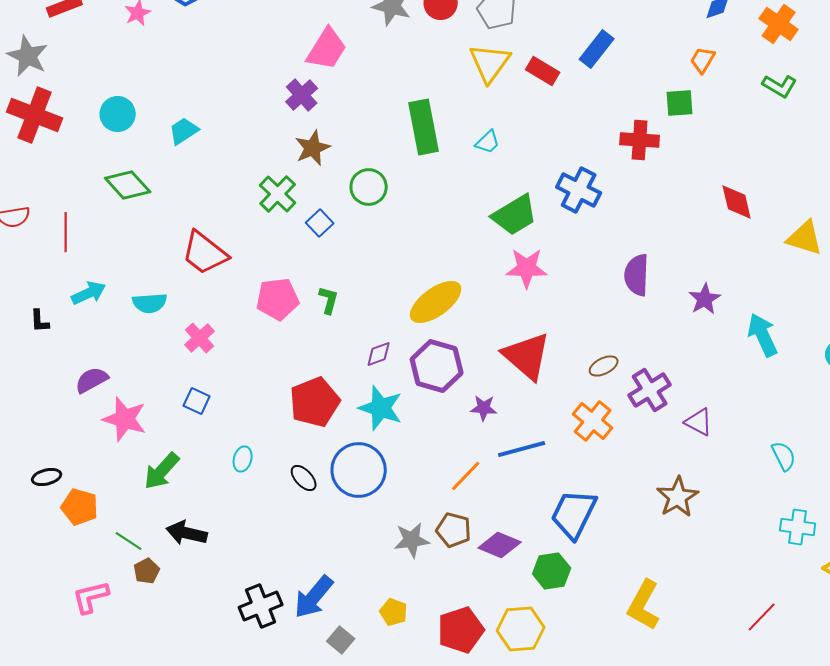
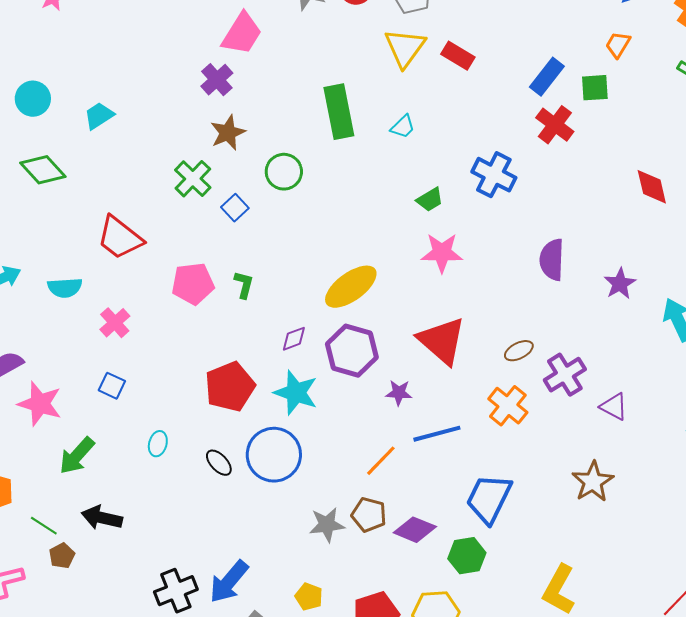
blue rectangle: (597, 49) -> (547, 77), moved
red cross: (640, 140) -> (555, 125), turned 33
green trapezoid: (515, 215) -> (430, 200), size x0.6

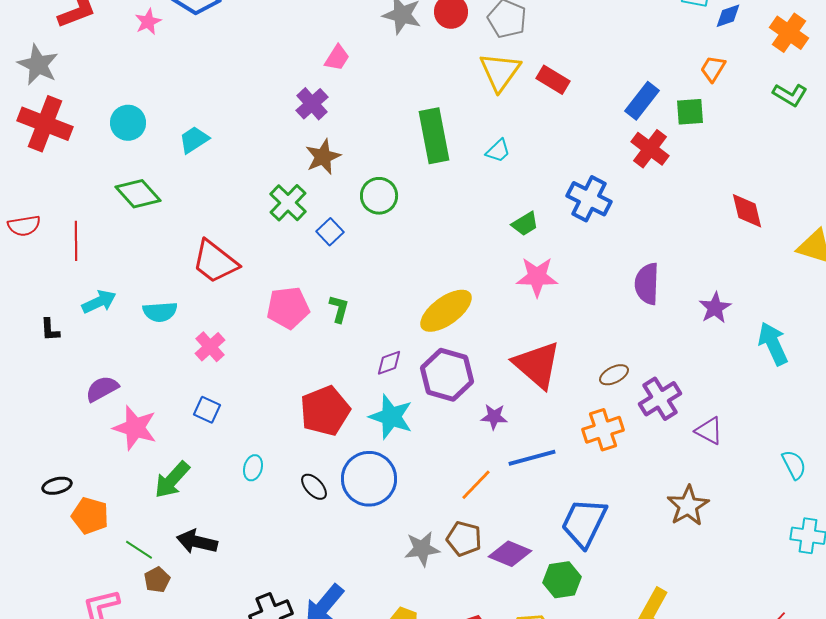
pink trapezoid: (242, 34) -> (337, 58), size x0.6
orange cross: (508, 406) -> (603, 430), turned 33

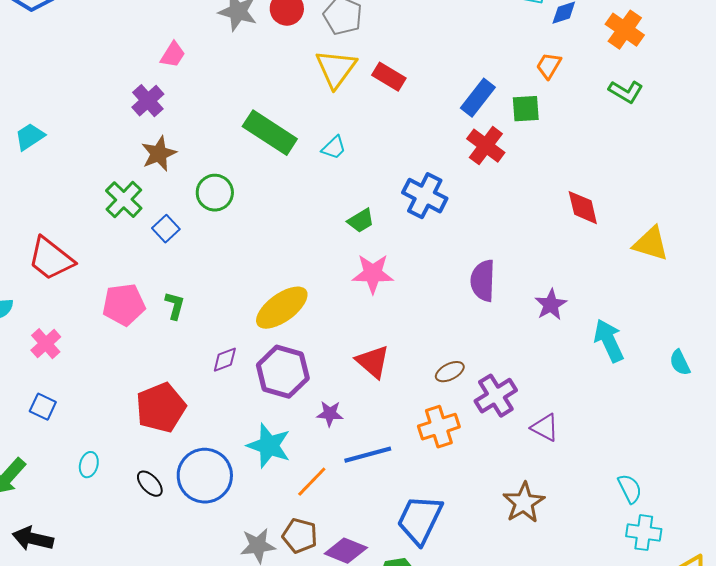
green rectangle: (434, 136) -> (270, 133), turned -46
red triangle: (537, 365) -> (373, 362), size x0.7
cyan star: (391, 417) -> (269, 446), moved
cyan semicircle: (794, 465) -> (630, 489), moved

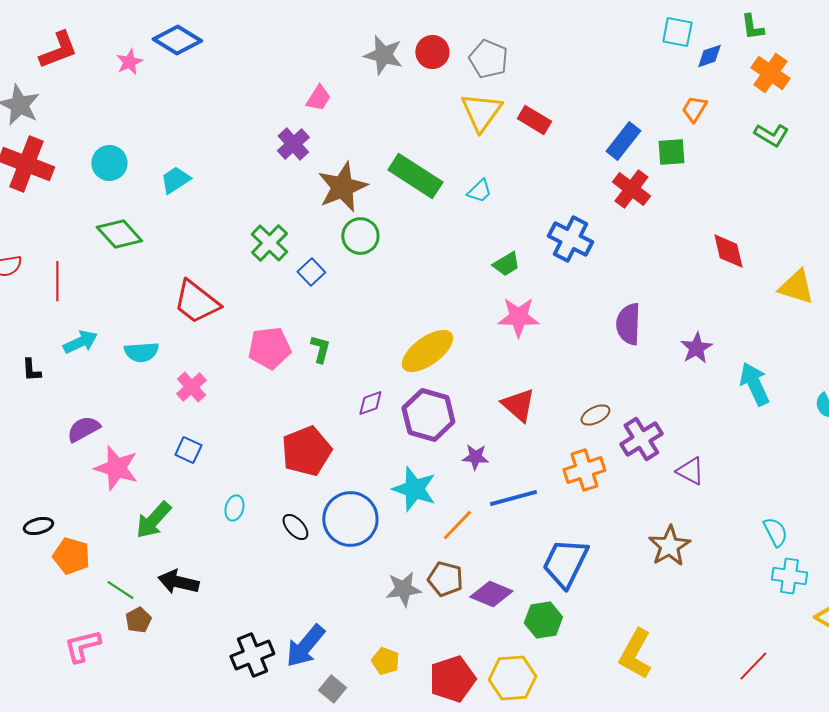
brown star: (159, 154) -> (342, 187), moved, size x1.4

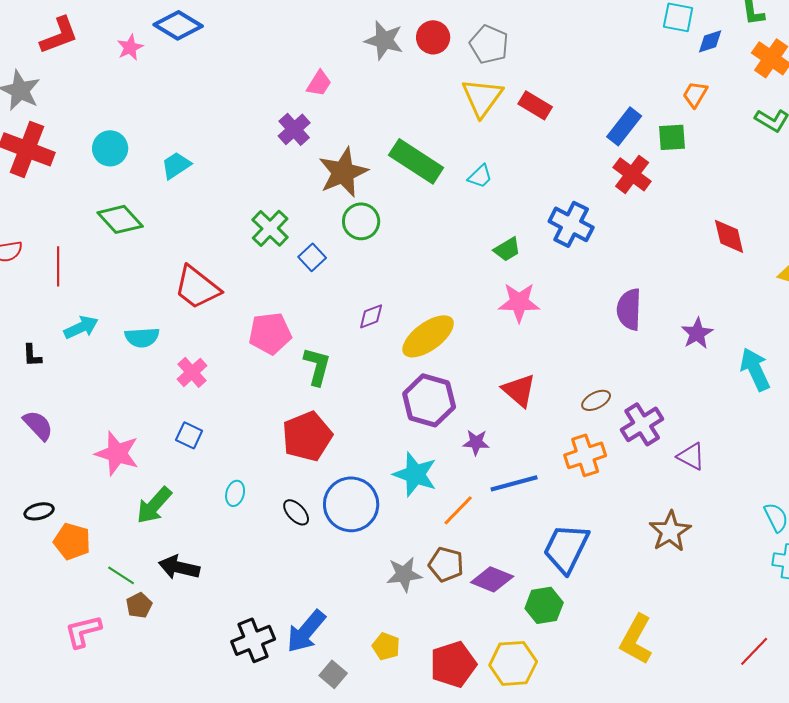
green L-shape: (320, 349) -> (317, 366), moved, size x1.4
purple diamond: (370, 403) -> (371, 316), moved
purple semicircle: (83, 429) -> (38, 425), moved, turned 76

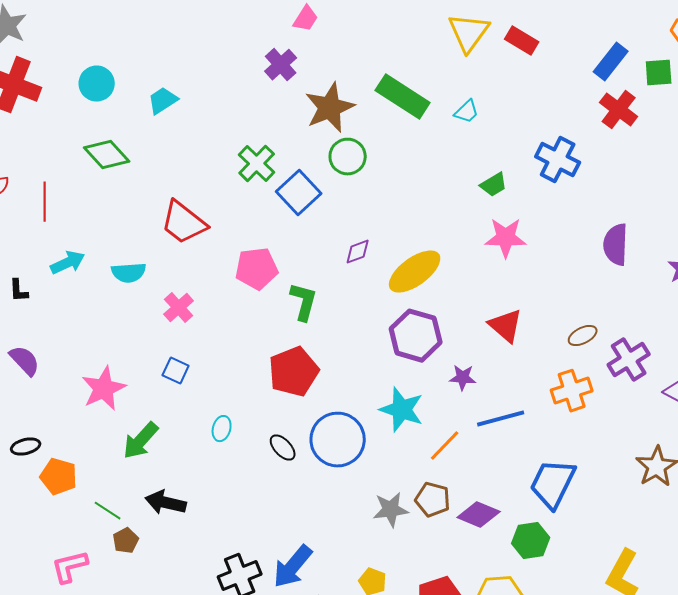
blue square: (312, 257) -> (299, 193), size x1.6
pink star: (117, 453) -> (104, 389), turned 30

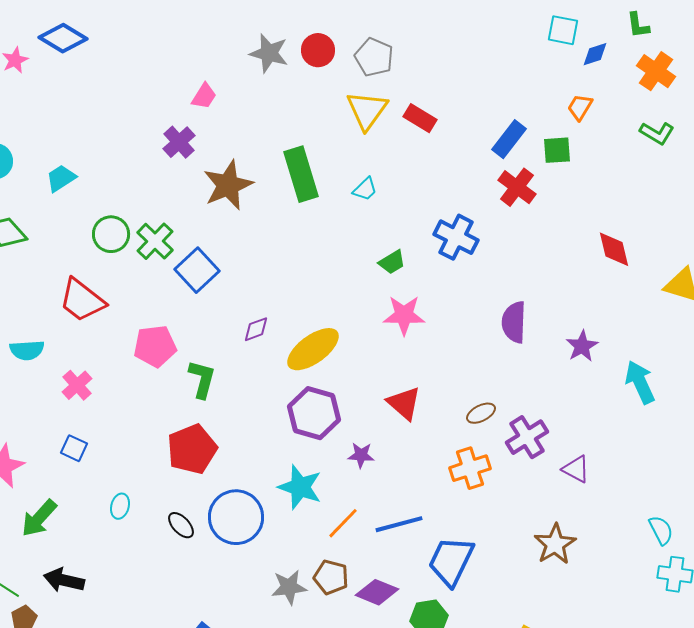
green rectangle: (403, 97) -> (301, 174), turned 40
green circle: (348, 157) -> (111, 234), moved
blue line: (501, 419) -> (399, 524), moved

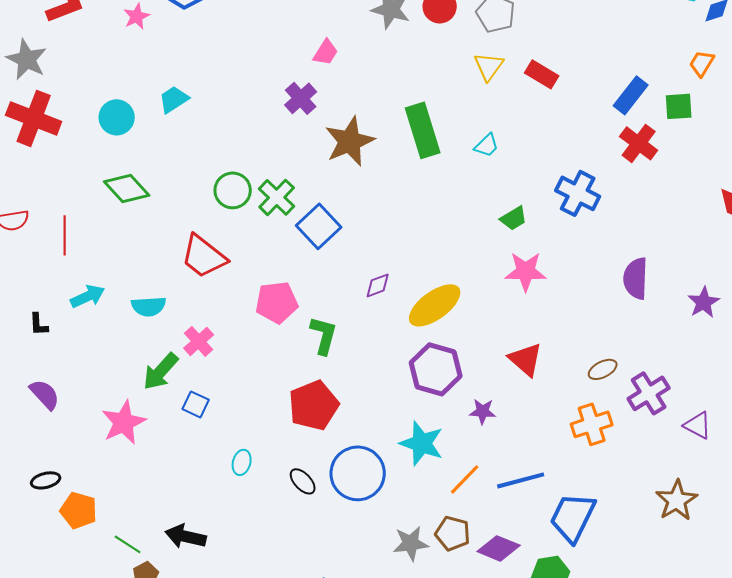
yellow triangle: (367, 110) -> (489, 66), size x0.7
cyan trapezoid: (61, 178) -> (174, 99), moved
green arrow: (39, 518) -> (161, 371), moved

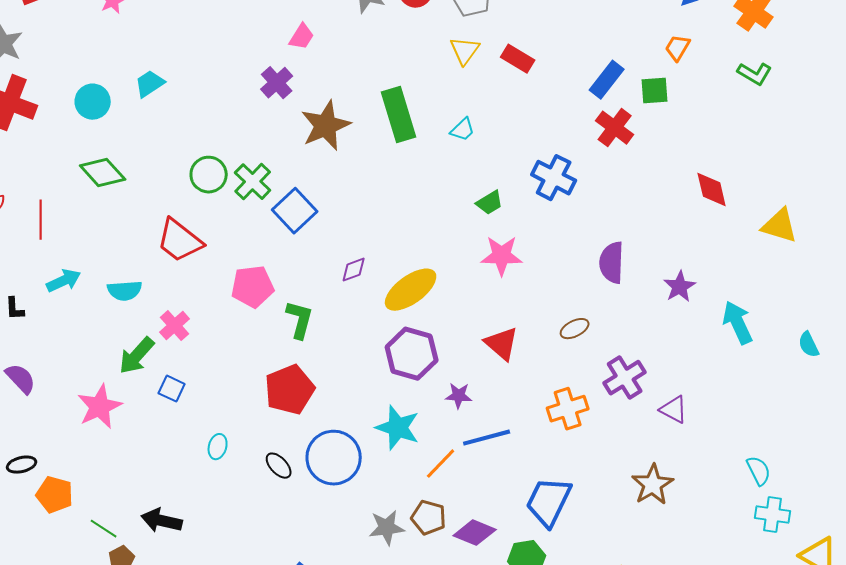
brown ellipse: (603, 369) -> (575, 329), moved
blue line: (521, 480) -> (487, 438), moved

